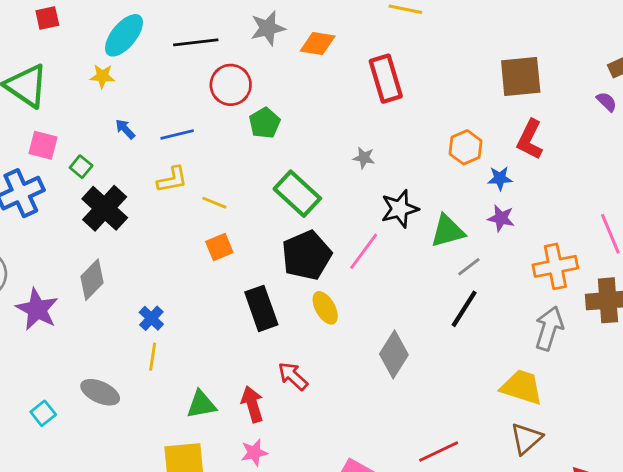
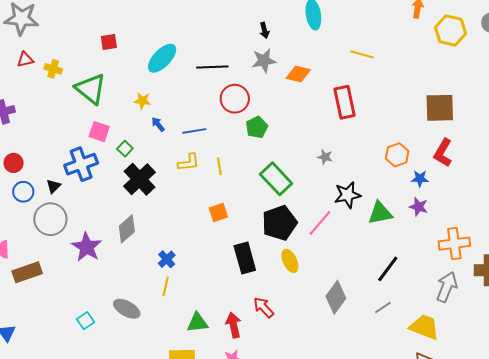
yellow star: (102, 76) -> (142, 101), moved
yellow line: (214, 203) -> (219, 166), moved, turned 54
gray line: (469, 267) -> (383, 307), moved

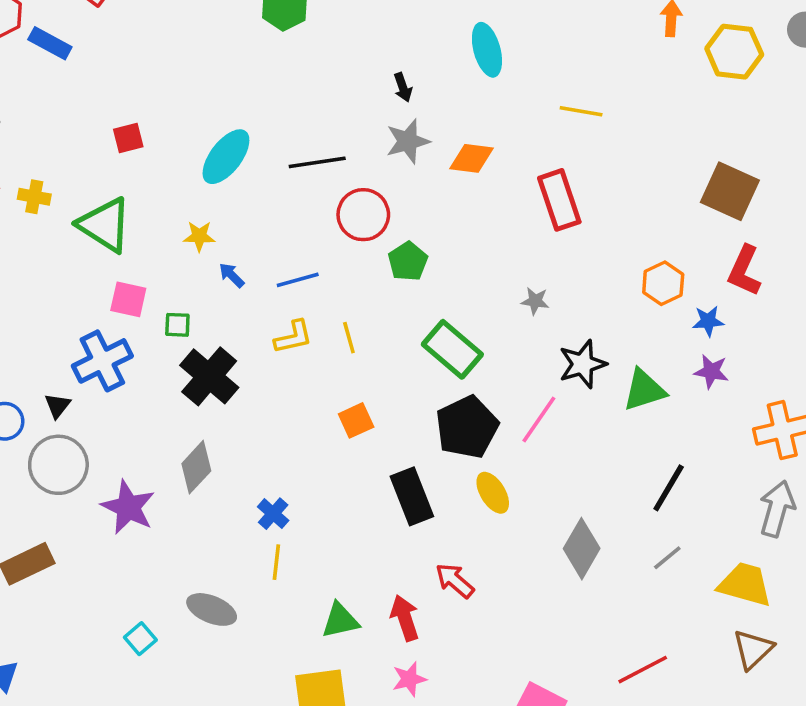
brown square: (440, 108) -> (730, 191), turned 32
green square: (125, 149) -> (177, 325), turned -35

